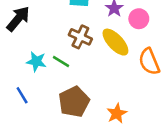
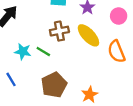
pink circle: (139, 19) -> (119, 16), moved
brown cross: (80, 37) -> (59, 31), turned -36

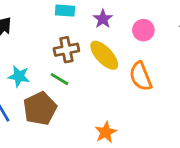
green line: (43, 52) -> (59, 79), moved
brown pentagon: (54, 85) -> (40, 108), moved

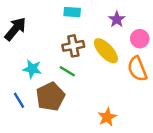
purple star: (103, 19) -> (117, 19), moved
pink circle: (143, 30) -> (140, 39), moved

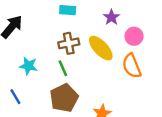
green line: (67, 71) -> (63, 68), turned 35
brown pentagon: (50, 97) -> (64, 98), moved

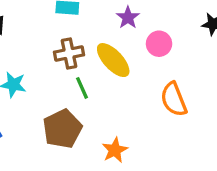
orange semicircle: (132, 66) -> (174, 99), moved
green line: (63, 68) -> (82, 88), moved

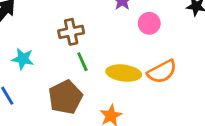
yellow ellipse: (113, 60) -> (124, 73), moved, turned -40
orange semicircle: (174, 99) -> (162, 72), turned -96

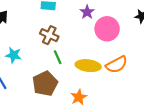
pink circle: (149, 23) -> (107, 29), size x1.5
brown cross: (71, 32) -> (49, 35), turned 36

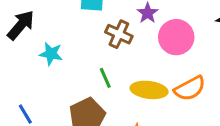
brown cross: (49, 35) -> (119, 34), moved
cyan star: (14, 55) -> (51, 54), moved

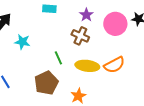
brown cross: (119, 34) -> (80, 36), moved
pink circle: (176, 37) -> (115, 24), moved

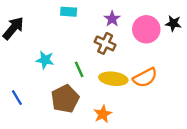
cyan star: (22, 42) -> (45, 60), moved

